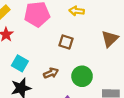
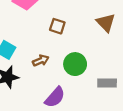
brown triangle: (110, 39) -> (106, 23), turned -30

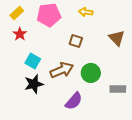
brown arrow: (41, 61) -> (62, 70), size x1.6

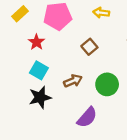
red star: (20, 34) -> (36, 42), moved
brown square: (76, 41) -> (89, 47), turned 32
brown arrow: (62, 70) -> (73, 81), size x0.7

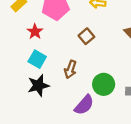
brown arrow: (73, 81) -> (70, 69), turned 132
green circle: (107, 84) -> (104, 84), moved

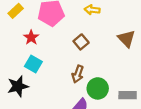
brown arrow: (70, 69) -> (78, 74), moved
black star: (38, 85) -> (18, 86), moved

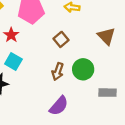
green circle: (98, 88) -> (83, 69), moved

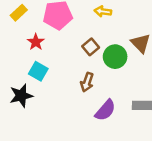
green circle: (83, 69) -> (115, 57), moved
purple semicircle: (59, 106) -> (105, 110), moved

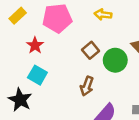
black star: (21, 96) -> (20, 100), turned -30

